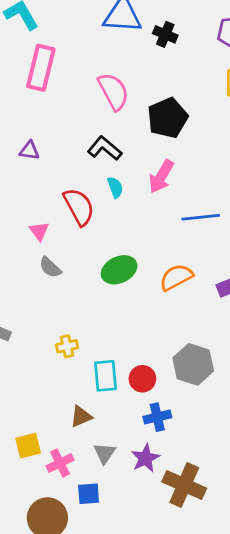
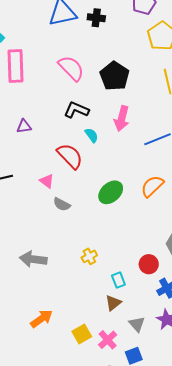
cyan rectangle: (105, 376) -> (118, 280), moved, size x0.7

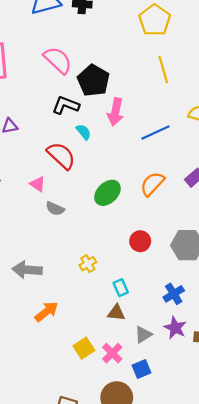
black pentagon: (115, 76) -> (93, 80), moved
red circle: (149, 264) -> (140, 241), moved
brown triangle: (113, 303) -> (116, 313), turned 48
orange arrow: (42, 319) -> (47, 312), moved
gray triangle: (137, 324) -> (143, 334), turned 42

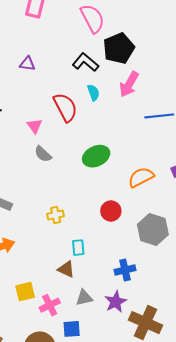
orange semicircle: (152, 184) -> (141, 177), moved

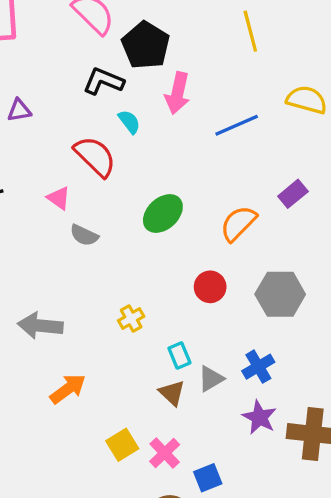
brown triangle: (66, 269) -> (172, 393), turned 36
gray triangle: (84, 298) -> (211, 379), moved

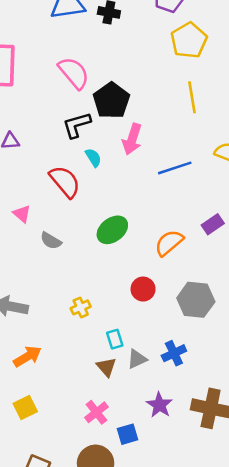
black L-shape: (103, 81) -> (77, 125), turned -44
pink triangle: (59, 198) -> (22, 214), moved
purple star: (259, 417) -> (159, 405), moved
yellow square: (122, 445) -> (25, 408), moved

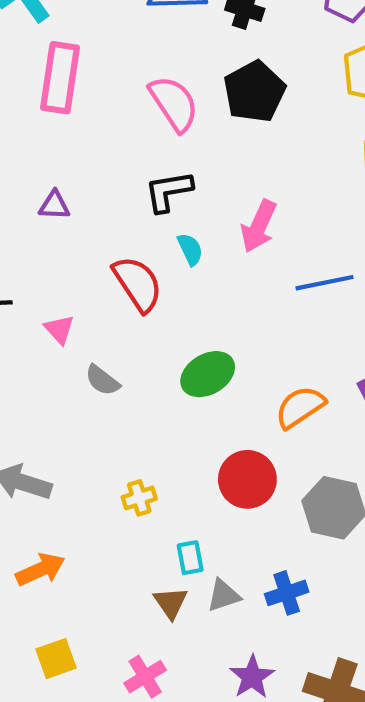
black pentagon: (111, 101) -> (254, 92), moved
red circle: (143, 289) -> (247, 479), size x1.4
yellow square: (25, 408) -> (56, 659), moved

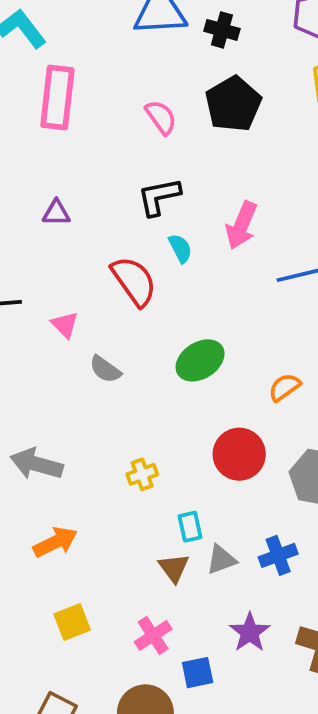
pink semicircle: (174, 104) -> (161, 117), size x0.7
orange semicircle: (300, 407) -> (284, 387), size x0.7

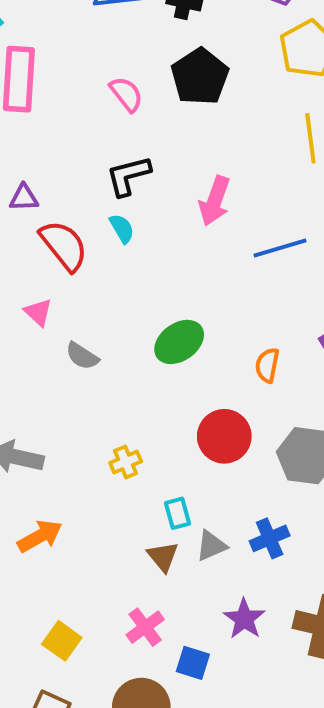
cyan semicircle: (180, 248) -> (122, 228), moved
red semicircle: (134, 281) -> (64, 245), moved
orange semicircle: (284, 387) -> (267, 365), turned -40
yellow square: (72, 622) -> (62, 641), moved, turned -30
blue square: (198, 673) -> (193, 663), turned 32

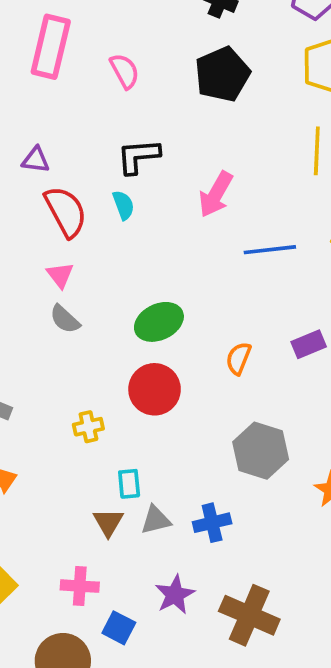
pink semicircle: (126, 94) -> (125, 71), moved
pink triangle: (38, 312) -> (60, 275), moved
red circle: (224, 436) -> (155, 389), moved
pink cross: (145, 627) -> (80, 586), turned 30

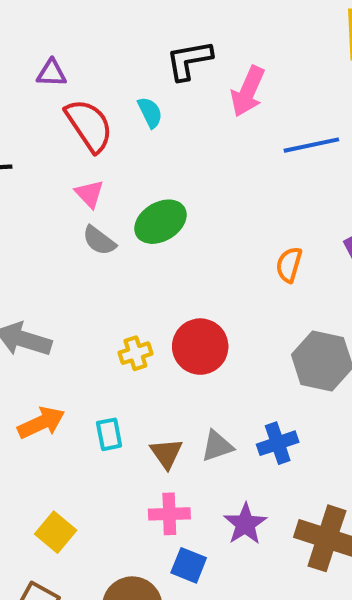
black L-shape: (138, 156) -> (189, 60), moved
green ellipse: (159, 322) -> (160, 222), moved
red circle: (155, 389) -> (200, 347), moved
cyan rectangle: (129, 484) -> (109, 434), moved
pink cross: (80, 586) -> (169, 514), moved

